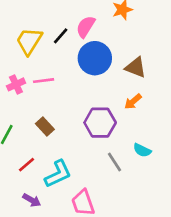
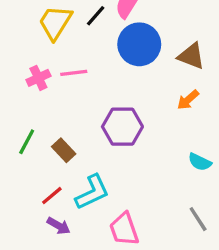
purple hexagon: (100, 123) -> (122, 127), moved
brown rectangle: (45, 127) -> (64, 150), moved
gray line: (115, 162) -> (198, 219), moved
red line: (26, 165) -> (52, 196), moved

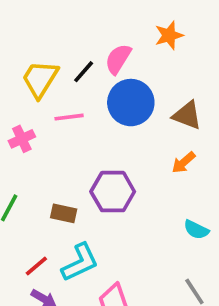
pink line: (74, 73) -> (69, 117), moved
brown rectangle: (64, 150) -> (64, 213), moved, turned -35

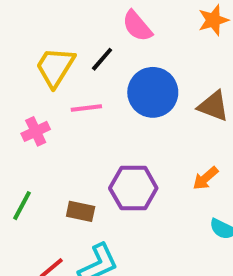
orange star: (169, 35) -> (213, 20), moved
pink semicircle: (118, 59) -> (137, 26), moved, turned -72
orange arrow: (184, 162) -> (206, 178), moved

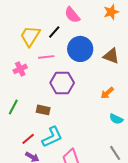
purple hexagon: (133, 188) -> (62, 83), moved

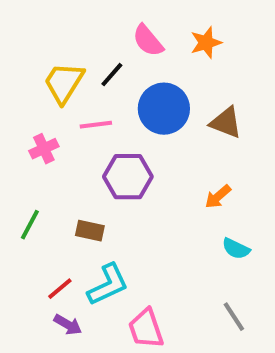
orange star: (111, 12) -> (206, 43), moved

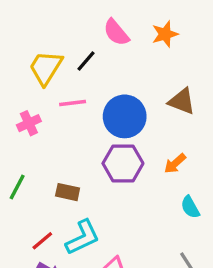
blue circle: (164, 109) -> (125, 116), moved
purple hexagon: (128, 177) -> (123, 163), moved
cyan semicircle: (236, 249) -> (190, 207), turned 35

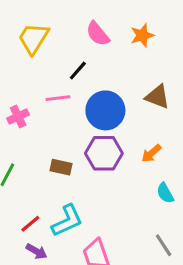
black line: (86, 61) -> (78, 71), moved
yellow trapezoid: (46, 68) -> (33, 38), moved
brown rectangle: (68, 192) -> (61, 167), moved

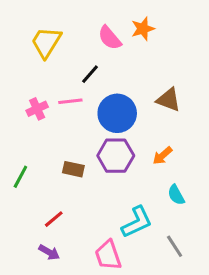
orange star: (142, 35) -> (143, 29), moved
pink cross: (18, 117) -> (37, 109), moved
cyan L-shape: (67, 221) -> (137, 222), moved
red line: (30, 224) -> (54, 219), moved

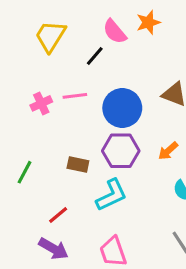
black line: (90, 74) -> (95, 56), moved
cyan L-shape: (137, 222) -> (112, 195), moved
purple arrow: (49, 252) -> (54, 249), size x1.4

